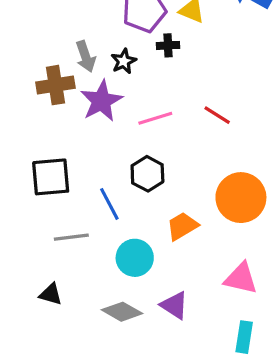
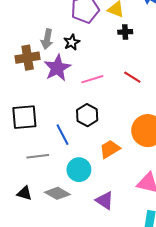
black cross: (168, 45) -> (125, 32), moved
gray arrow: (86, 56) -> (47, 39), turned 30
gray diamond: (122, 312) -> (57, 193), moved

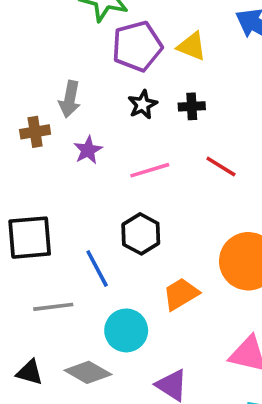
black cross: (125, 32) -> (192, 106), moved
black star: (72, 42) -> (143, 105), moved
brown cross: (28, 58) -> (35, 132), size x0.7
purple star: (57, 68) -> (88, 150), size x0.6

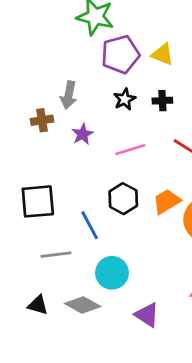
orange trapezoid: (181, 294) -> (167, 201), moved

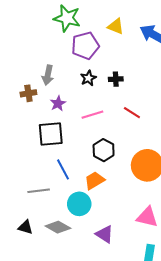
yellow triangle: (162, 54) -> (116, 26), moved
black hexagon: (123, 199) -> (104, 150), moved
black square: (38, 201) -> (51, 134), moved
orange trapezoid: (167, 201) -> (94, 181), moved

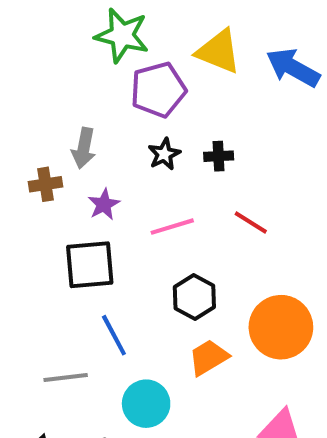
yellow triangle: (116, 26) -> (219, 52), size x1.4
orange trapezoid: (94, 181) -> (208, 357), moved

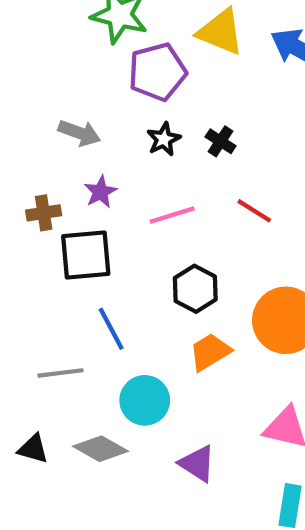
gray arrow: (84, 148) -> (79, 133), turned -81
black cross: (219, 156) -> (221, 141), turned 36
brown cross: (45, 184) -> (44, 213), moved

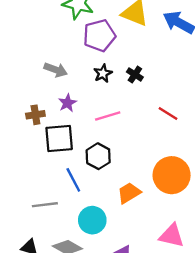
red line: (254, 211) -> (168, 114), moved
black hexagon: (195, 289) -> (98, 156), moved

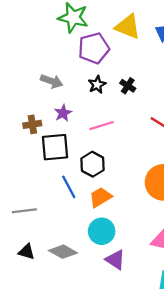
orange trapezoid: (129, 193) -> (100, 197), moved
gray line: (45, 205) -> (24, 211), moved
cyan circle: (92, 220) -> (102, 231), moved

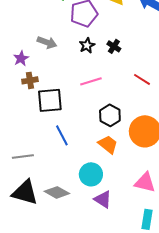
purple star: (63, 113) -> (21, 58), moved
black hexagon: (93, 164) -> (110, 115), moved
orange trapezoid: (100, 197) -> (108, 144), moved, turned 70
black triangle: (27, 252) -> (25, 192), size x1.8

